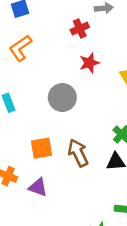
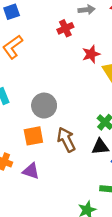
red star: (89, 63) -> (91, 54), moved
gray circle: (62, 98) -> (44, 106), moved

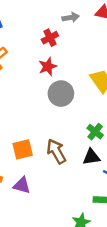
red star: (91, 54) -> (48, 67), moved
gray circle: (44, 106) -> (61, 94), moved

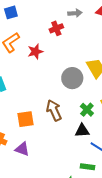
red star: (48, 67) -> (35, 52), moved
gray circle: (61, 94) -> (72, 78), moved
brown arrow: (56, 151) -> (54, 110), moved

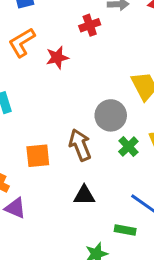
gray circle: (72, 78) -> (111, 115), moved
black triangle: (82, 131) -> (84, 195), moved
purple triangle: (22, 149) -> (15, 208), moved

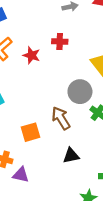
red cross: (90, 25) -> (60, 41), moved, turned 32
red star: (57, 57) -> (32, 55), turned -30

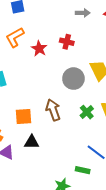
gray circle: (80, 92) -> (73, 79), moved
black triangle: (71, 156) -> (32, 142), moved

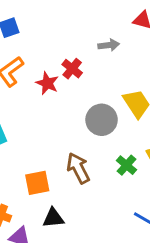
gray arrow: (83, 13) -> (109, 45), moved
red cross: (67, 42) -> (72, 69), moved, turned 32

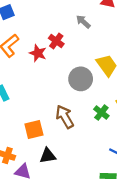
gray arrow: (109, 45) -> (83, 22), turned -128

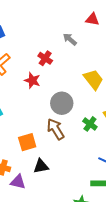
red star: (38, 53) -> (32, 80), moved
gray circle: (81, 79) -> (62, 103), moved

